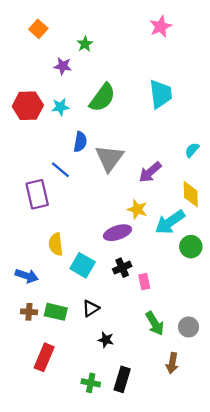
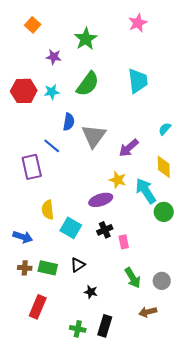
green star: (85, 44) -> (86, 39), moved, size x1.6
cyan arrow: (170, 222) -> (146, 191), turned 92
brown arrow: (172, 363) -> (148, 312), turned 66

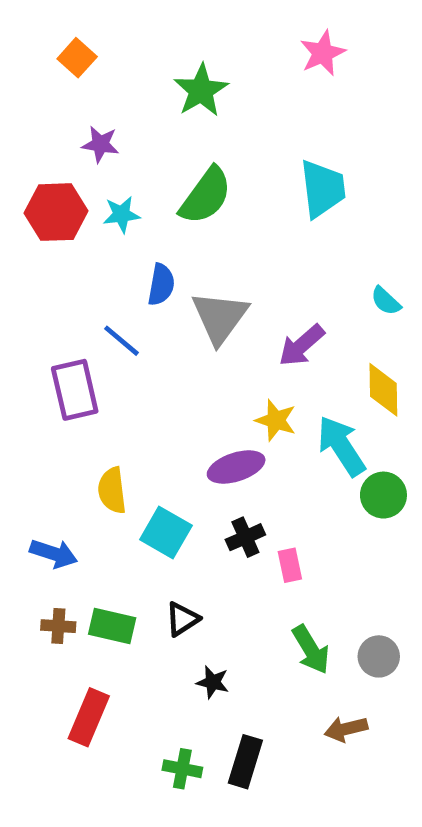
purple star: (54, 57) -> (100, 144), moved
cyan semicircle: (165, 129) -> (386, 301), turned -88

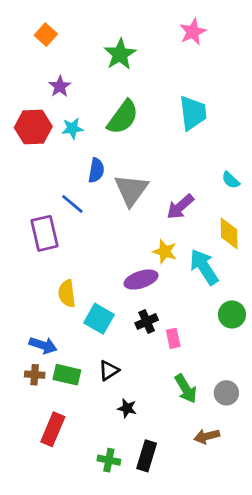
purple star: (100, 144) -> (60, 86), turned 30
green circle: (383, 495) -> (232, 315), moved
blue arrow: (54, 554) -> (43, 345), moved

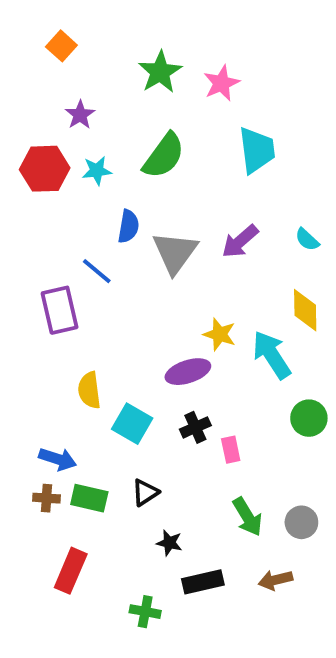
pink star: (193, 32) -> (221, 83), moved
purple arrow: (180, 207) -> (240, 241), moved
black rectangle: (147, 456) -> (203, 582), moved, turned 60

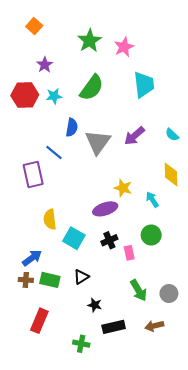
cyan arrow: (272, 355) -> (152, 199), size x0.6
green circle: (309, 418) -> (151, 235), moved
blue arrow: (58, 459) -> (32, 258), turned -54

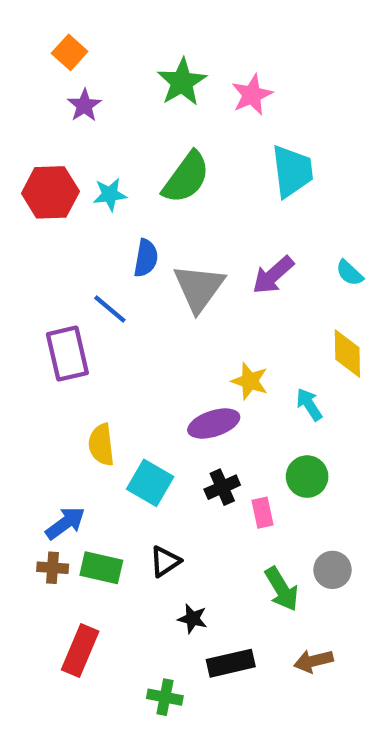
purple star: (45, 65) -> (84, 105), moved
gray circle: (169, 294) -> (333, 570), moved

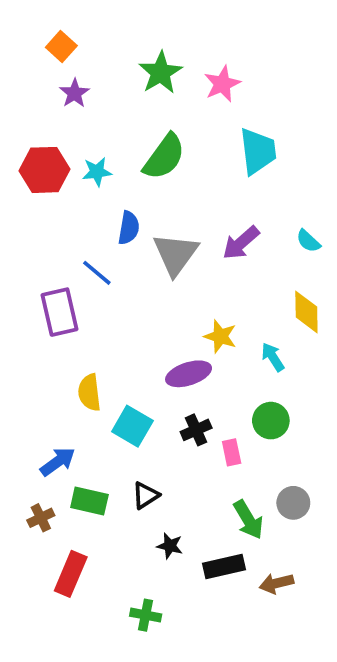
brown cross: (53, 568) -> (41, 518), moved, turned -30
black rectangle: (231, 663) -> (224, 566), moved

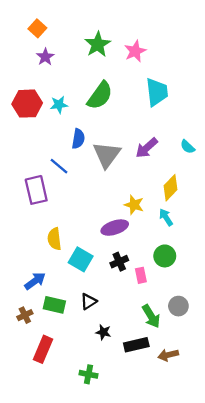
yellow diamond: (306, 312) -> (170, 188), moved, turned 45

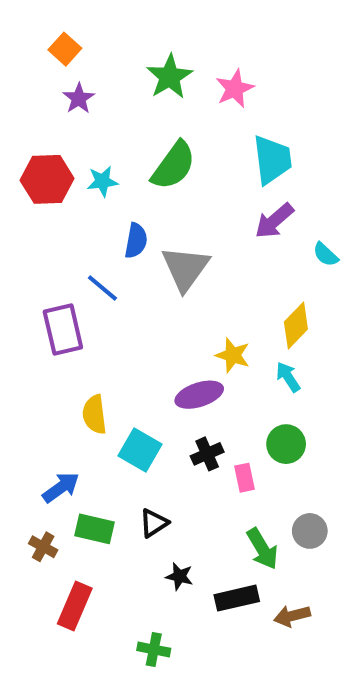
purple arrow: (147, 148) -> (274, 221), moved
brown cross: (25, 315) -> (43, 547), turned -35

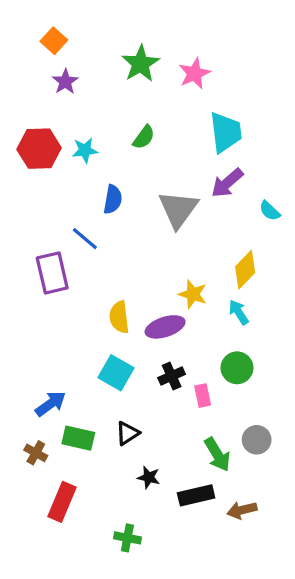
green semicircle: (173, 166) -> (144, 137), size x0.6
gray triangle: (185, 268) -> (178, 209), moved
yellow semicircle: (94, 414) -> (119, 317), moved

